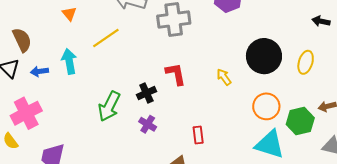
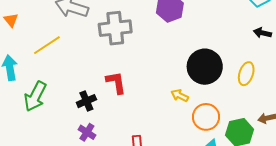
yellow arrow: (224, 77) -> (180, 95), moved, turned -30
green arrow: (109, 106) -> (35, 96), moved

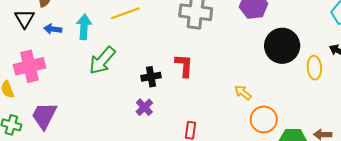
black circle: (205, 67) -> (282, 46), moved
yellow ellipse: (246, 74) -> (314, 68), moved, turned -35

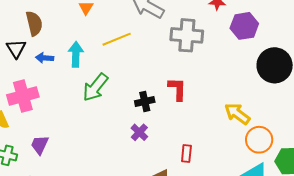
yellow arrow: (243, 93) -> (237, 114), size x1.5
purple trapezoid: (44, 116) -> (40, 145), size x0.7

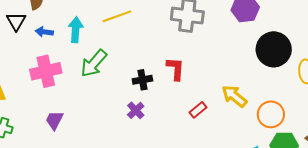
pink cross: (23, 96) -> (46, 71), moved
orange circle: (259, 140) -> (271, 114), moved
purple trapezoid: (40, 145) -> (54, 120), moved
red rectangle: (186, 153) -> (198, 110), moved, turned 42

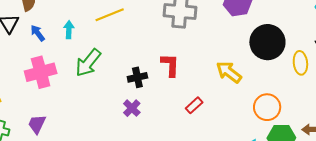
cyan arrow: (76, 30) -> (69, 30), size x0.7
blue arrow: (44, 32) -> (38, 33), turned 48
yellow arrow: (234, 96) -> (229, 72), moved
purple trapezoid: (54, 120) -> (37, 124), moved

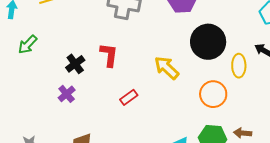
green arrow: (88, 63) -> (28, 44), size x0.7
black cross: (137, 77) -> (75, 64), turned -30
orange circle: (267, 107) -> (213, 94), moved

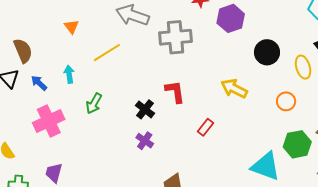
black circle: (208, 42) -> (267, 52), size x0.7
orange circle: (213, 94) -> (286, 101), size x0.7

